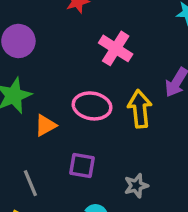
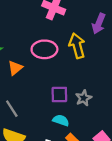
purple square: (82, 166) -> (59, 94), moved

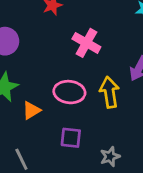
purple square: (59, 94) -> (71, 138), moved

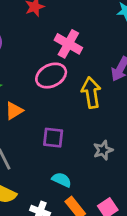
pink ellipse: (69, 92) -> (51, 76), moved, turned -32
gray star: (110, 157) -> (103, 150), moved

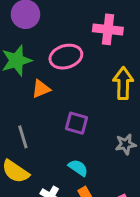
pink cross: (68, 44) -> (108, 29), turned -32
pink ellipse: (51, 76) -> (66, 57), moved

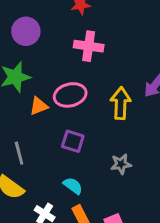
pink cross: (108, 29) -> (89, 46), moved
pink ellipse: (66, 57) -> (70, 95), moved

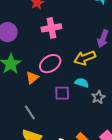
yellow arrow: (121, 103) -> (85, 58), turned -95
cyan semicircle: (73, 186) -> (82, 83), moved

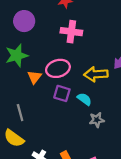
orange triangle: (32, 78) -> (34, 77), turned -32
purple square: (62, 93) -> (62, 93), moved

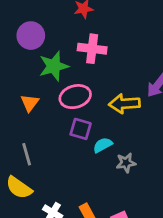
green star: (17, 55) -> (54, 66), moved
orange triangle: (34, 77) -> (30, 103), moved
cyan semicircle: (84, 99) -> (103, 145), moved, turned -64

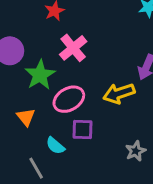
pink cross: (92, 49) -> (73, 48), turned -32
cyan semicircle: (103, 145) -> (55, 146), moved, turned -96

